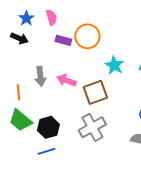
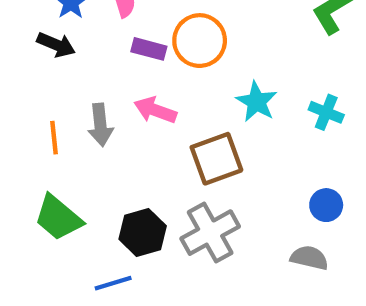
pink arrow: (66, 80) -> (155, 110), moved
orange line: (18, 92) -> (54, 138), moved
black hexagon: (48, 127) -> (143, 233), moved

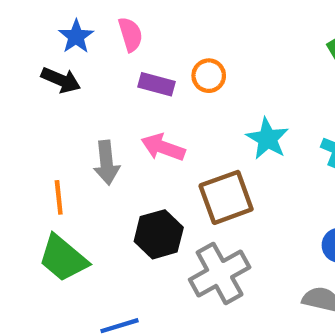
orange circle: (200, 41) -> (209, 76), size x0.6
orange line: (54, 138) -> (59, 197), moved
black hexagon: (143, 233) -> (159, 234), moved

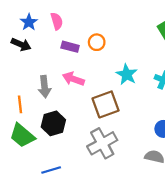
black hexagon: (159, 234) -> (53, 123), moved

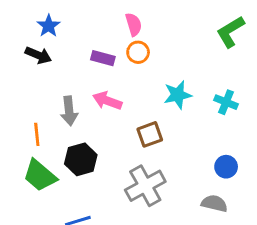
pink semicircle: (57, 21) -> (134, 24), moved
cyan star: (127, 74) -> (178, 95), turned 30
brown square: (106, 104) -> (150, 134), size x0.7

